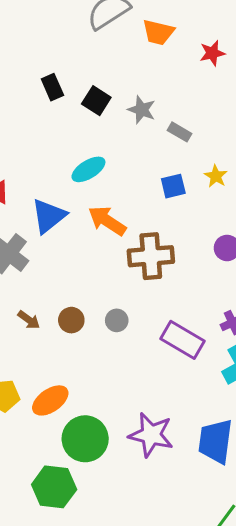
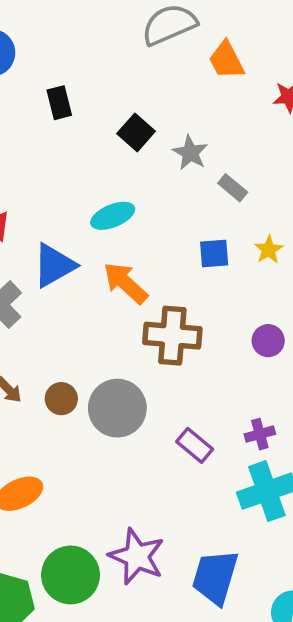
orange trapezoid: (158, 32) -> (226, 60), turned 40
black rectangle: (52, 87) -> (59, 103), moved
gray circle: (117, 320) -> (117, 408), size x2.0
purple rectangle: (182, 340) -> (195, 445), size x0.7
green circle: (85, 439) -> (71, 575), moved

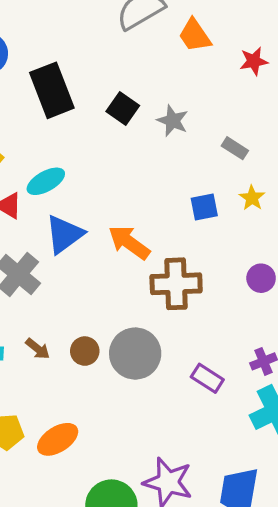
black rectangle: (59, 103) -> (52, 90), size x1.8
gray rectangle: (233, 188) -> (235, 148), moved
cyan ellipse: (113, 216) -> (46, 181), moved

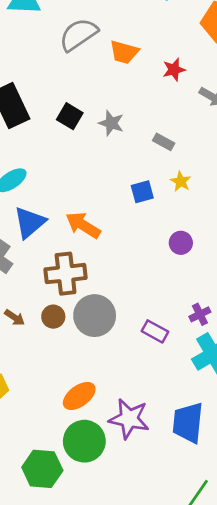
orange trapezoid: (195, 35) -> (124, 52), turned -36
purple circle: (261, 278) -> (181, 243), moved
brown cross: (176, 284) -> (66, 274), moved
orange ellipse: (58, 439) -> (79, 396), moved

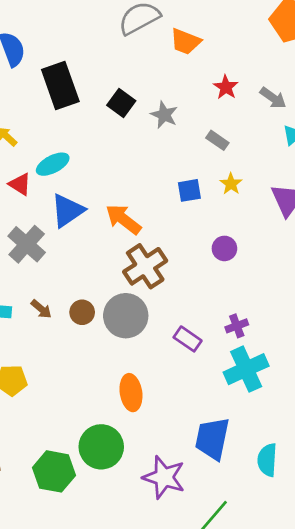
red star: (174, 70) -> (226, 87), moved, turned -30
brown cross: (66, 274) -> (145, 266), moved, turned -33
orange ellipse: (79, 396) -> (131, 393), moved, turned -68
purple star: (129, 419) -> (164, 477), moved

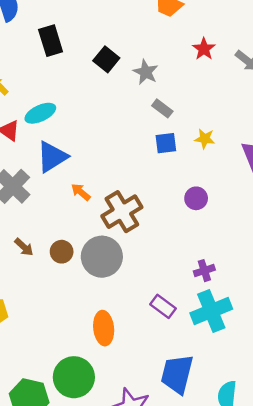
black rectangle: (60, 85) -> (51, 41), size x0.7
gray rectangle: (217, 140) -> (162, 108), moved
yellow star: (231, 184) -> (205, 139), turned -30
orange arrow: (123, 219) -> (81, 192), moved, size x0.6
purple rectangle: (188, 339) -> (163, 306), moved

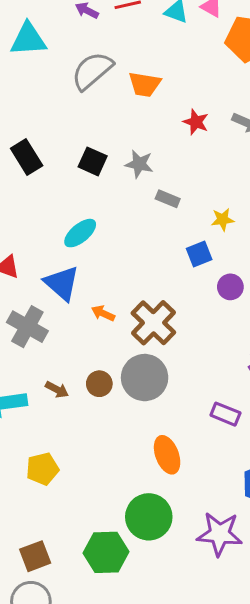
cyan ellipse: (40, 113) -> (80, 233), moved
blue square: (166, 143) -> (199, 254), moved
blue triangle: (52, 157) -> (62, 283), turned -32

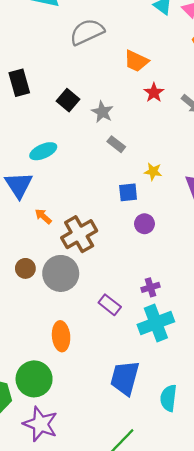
orange trapezoid: (145, 84) -> (136, 61), moved
purple rectangle: (225, 414) -> (110, 305), moved
purple star: (220, 534) -> (40, 424), moved

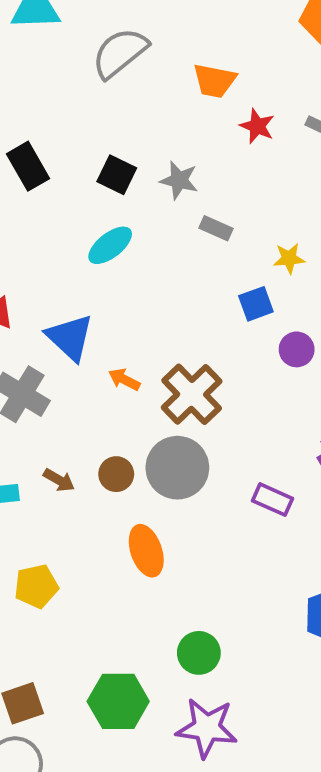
cyan ellipse: (43, 151) -> (110, 245), moved
orange ellipse: (61, 336) -> (146, 551), moved
green circle: (34, 379) -> (199, 653), moved, size x0.7

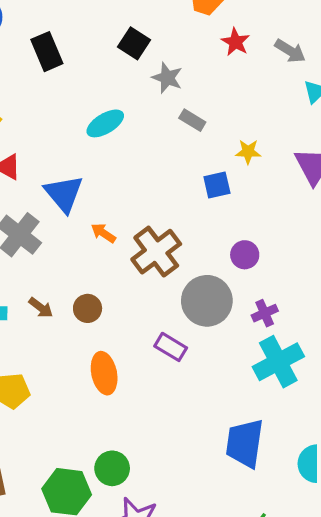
black square: (117, 175) -> (134, 43), moved
purple circle: (297, 349) -> (245, 255), moved
gray circle: (177, 468) -> (207, 301), moved
purple rectangle: (272, 500) -> (171, 347), moved
green circle: (199, 653) -> (112, 468), moved

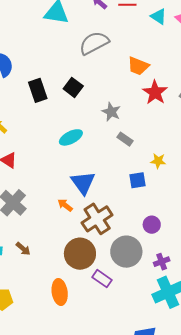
red star: (236, 42) -> (155, 92), size x1.4
black square: (134, 43) -> (73, 87), moved
blue triangle: (64, 194) -> (83, 183), moved
brown circle: (88, 308) -> (80, 254), moved, size x1.8

